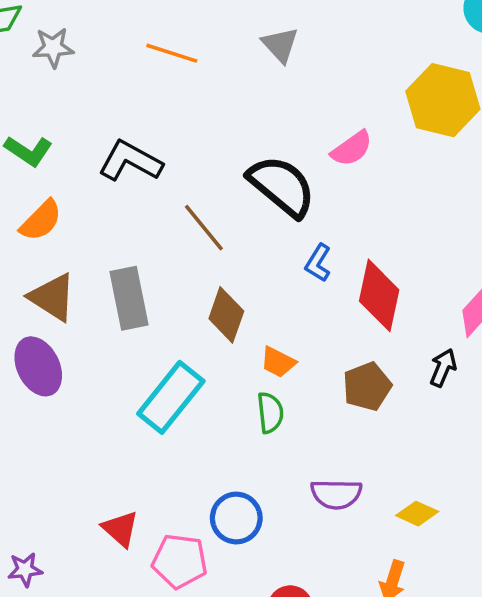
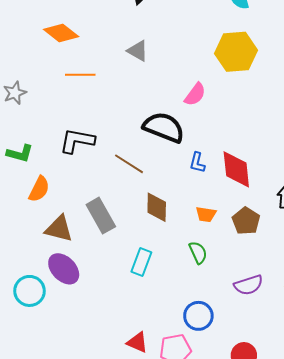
orange trapezoid: (278, 362) -> (206, 214), moved
cyan rectangle: (171, 397) -> (141, 262), size x0.7

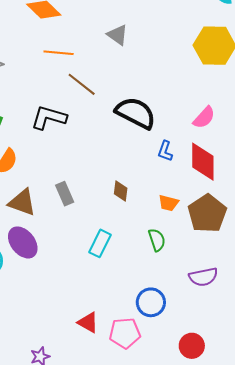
pink semicircle: (195, 94) -> (204, 117), moved
brown line: (129, 164) -> (82, 84), moved
brown diamond: (157, 207) -> (121, 191), size x0.7
gray rectangle: (101, 216) -> (65, 194), size x0.7
brown pentagon: (246, 221) -> (207, 213), size x1.4

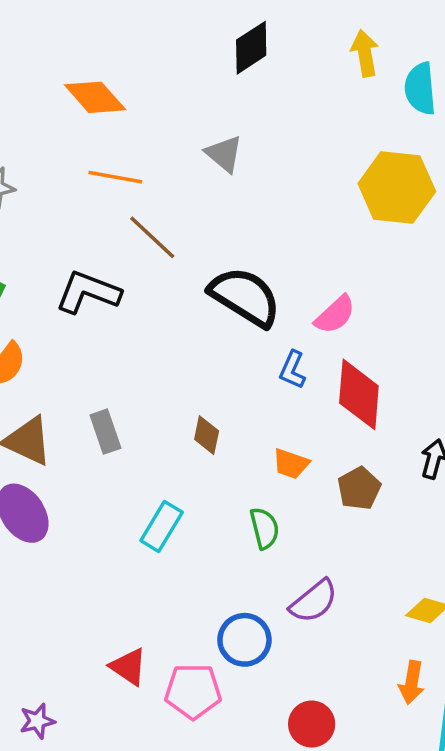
pink semicircle: (204, 117) -> (335, 315), moved
brown pentagon: (207, 213) -> (359, 488), size x0.6
purple semicircle: (203, 277) -> (314, 601), moved, turned -32

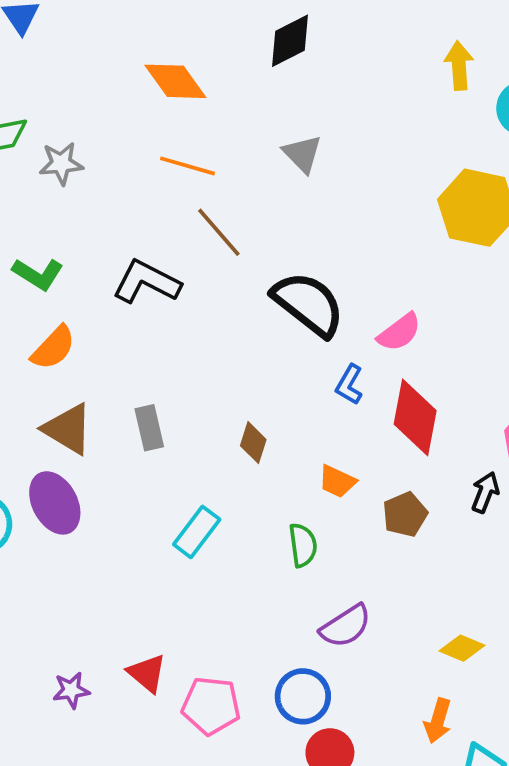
black diamond: (251, 48) -> (290, 41), moved
blue circle: (244, 640) -> (303, 696), moved
purple star: (37, 721) -> (71, 690), moved

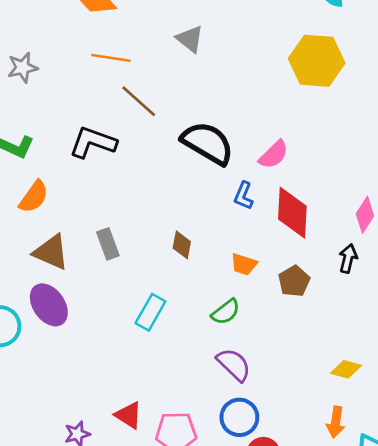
green semicircle: (303, 545) -> (226, 312), turned 68
purple semicircle: (346, 626) -> (234, 365), moved, turned -96

